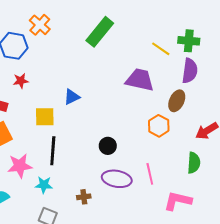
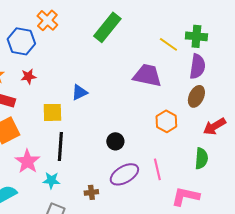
brown ellipse: (177, 101) -> (196, 96), moved
pink star: (20, 166) -> (27, 161), turned -30
purple ellipse: (117, 179) -> (124, 174), turned -40

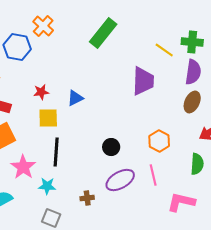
purple trapezoid: (147, 75) -> (143, 81), turned 80
red star: (28, 76) -> (41, 92), moved
orange hexagon: (166, 121) -> (159, 141), moved

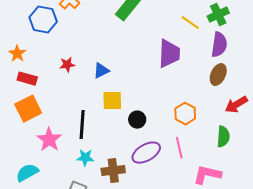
green cross: (192, 42) -> (218, 15), turned -30
yellow square: (48, 118) -> (112, 101), moved
cyan star: (47, 186) -> (85, 158), moved
brown cross: (87, 198) -> (113, 171), size x1.6

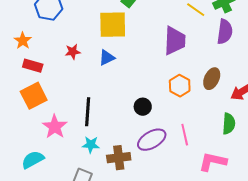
brown ellipse: (218, 75) -> (212, 79), moved
yellow square: (112, 101) -> (113, 25), moved, size x1.4
orange hexagon: (185, 114) -> (180, 86), moved

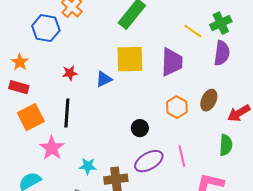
yellow square: (113, 25) -> (130, 59), moved
red rectangle: (33, 66) -> (19, 87), moved
black line: (88, 112) -> (67, 113), moved

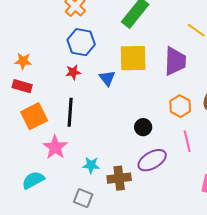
blue hexagon: (46, 28) -> (81, 42), moved
orange star: (20, 62) -> (23, 61), turned -30
blue triangle: (104, 79) -> (107, 78), turned -42
pink line: (182, 156) -> (187, 141), moved

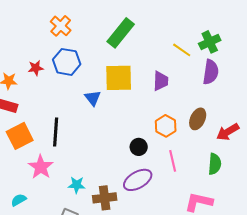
purple trapezoid: (175, 61) -> (161, 81), size x0.7
red star: (73, 72) -> (36, 68), moved
black circle: (143, 127) -> (139, 147), moved
cyan semicircle: (33, 180) -> (19, 200), size x0.7

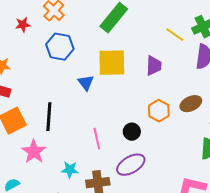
red star: (36, 68) -> (23, 25), moved
brown ellipse: (198, 119) -> (191, 104), turned 40
pink line: (173, 161) -> (97, 139), moved

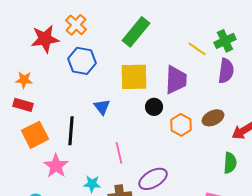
red star: (23, 25) -> (45, 39), size x1.8
purple trapezoid: (154, 66) -> (176, 80), size x1.4
blue triangle: (86, 83) -> (102, 107), moved
black circle: (132, 132) -> (154, 107), moved

